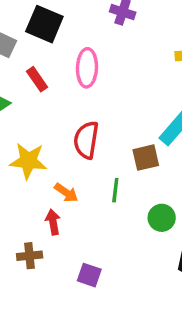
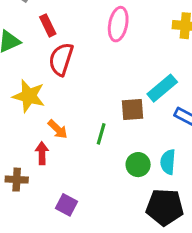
pink ellipse: (87, 68) -> (118, 24), moved
red semicircle: (86, 140) -> (61, 59), moved

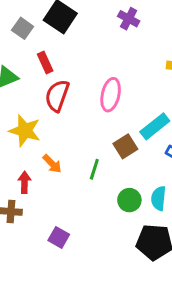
pink ellipse: (118, 24) -> (111, 95), moved
brown square: (133, 109) -> (125, 146), turned -30
red arrow: (42, 153) -> (24, 182), moved

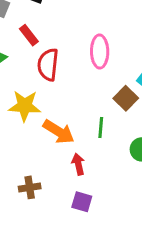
orange arrow: (52, 164) -> (59, 132), size x1.5
red arrow: (24, 182) -> (78, 164), moved

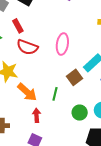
red semicircle: (48, 65) -> (27, 47), turned -85

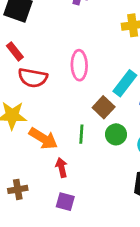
green circle: (80, 113) -> (116, 134), moved

